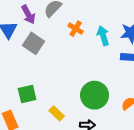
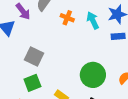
gray square: (33, 43) -> (34, 56), moved

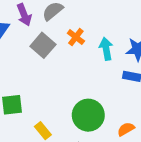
gray square: (34, 56) -> (43, 45), moved

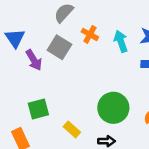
purple arrow: (24, 15) -> (34, 60), moved

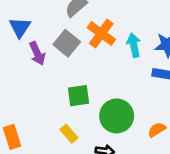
orange cross: (90, 34) -> (101, 34), size x1.5
green square: (38, 109) -> (78, 96), moved

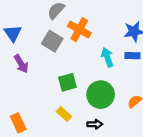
cyan arrow: (134, 45) -> (107, 57), moved
purple arrow: (37, 53) -> (21, 64), moved

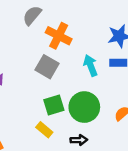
gray square: (52, 41) -> (47, 67), moved
green square: (67, 82) -> (54, 105), moved

